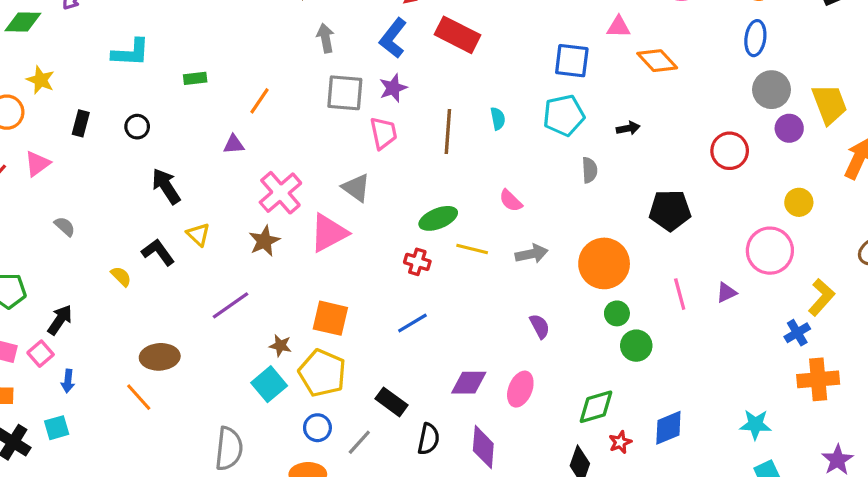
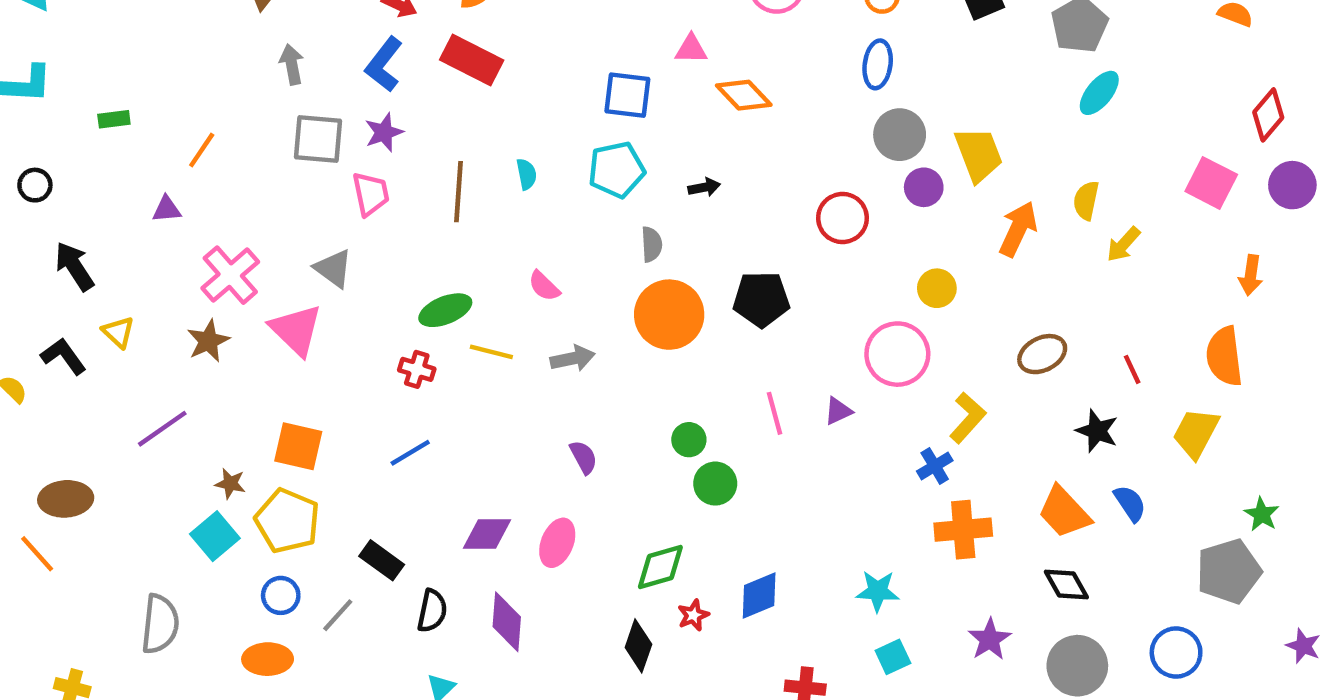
pink triangle: (329, 233) -> (296, 330), turned -48
orange circle: (604, 263) -> (669, 315), moved

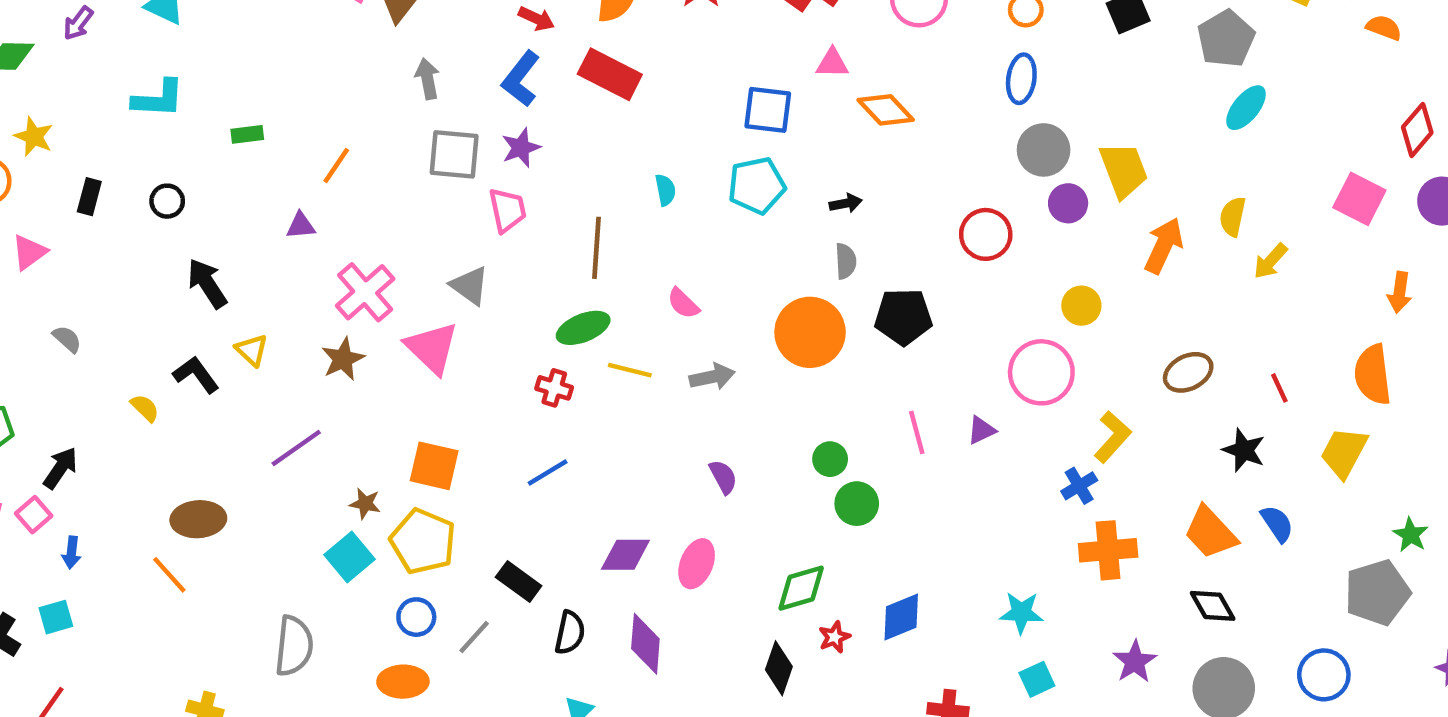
brown line: (458, 192) -> (596, 248), moved
gray semicircle: (652, 244) -> (846, 261), moved

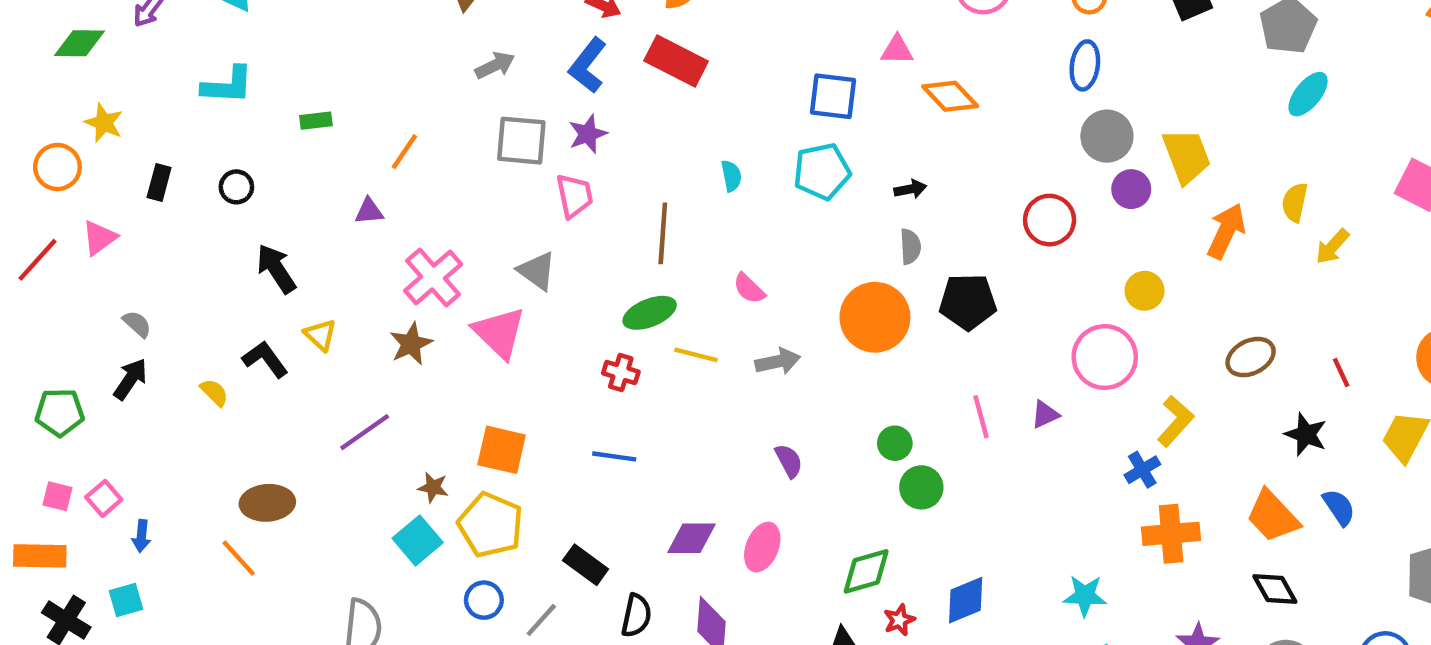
gray arrow: (427, 79) -> (495, 65), turned 75
black arrow: (60, 468) -> (130, 379), moved
blue line: (548, 472) -> (614, 456), turned 39

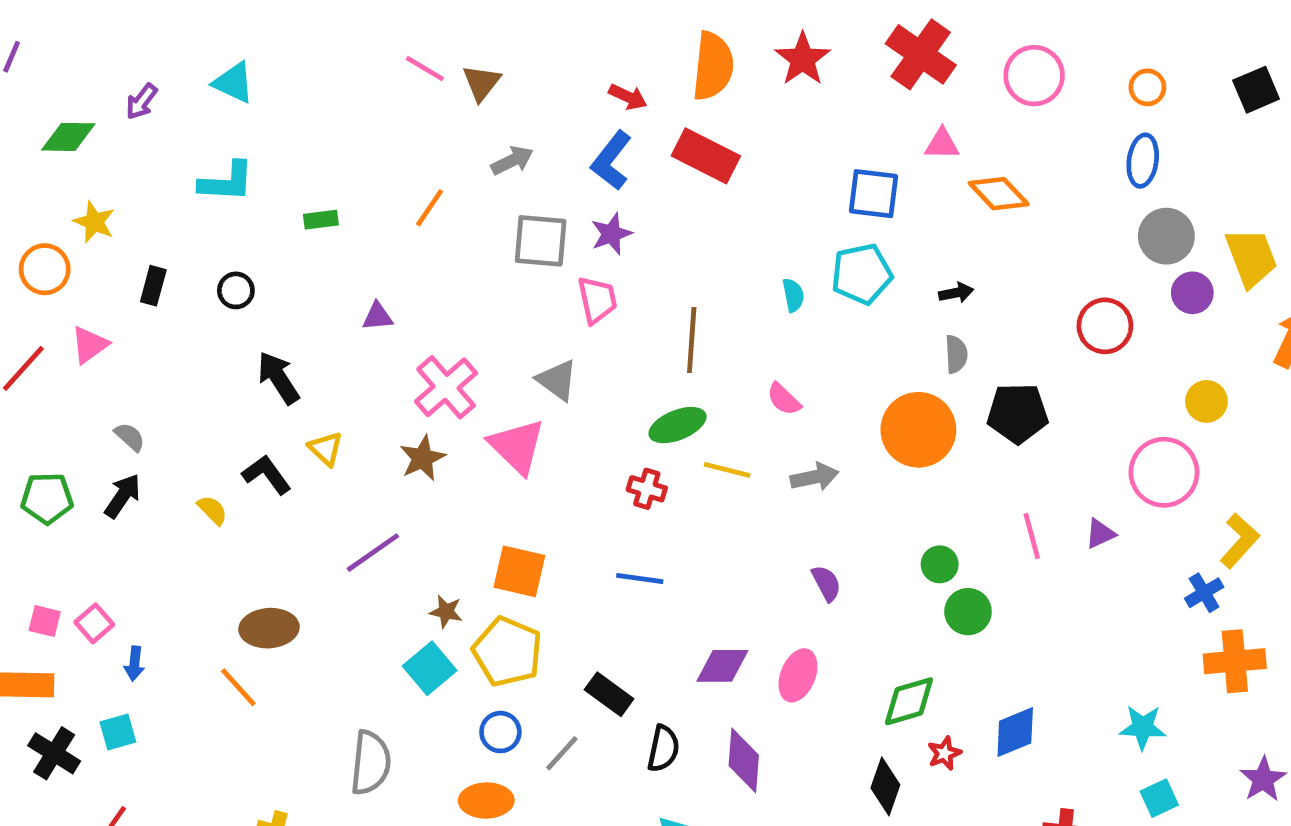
orange line: (404, 152) -> (430, 208), moved
cyan semicircle: (731, 176) -> (793, 295), moved
green pentagon: (60, 412) -> (47, 498), moved

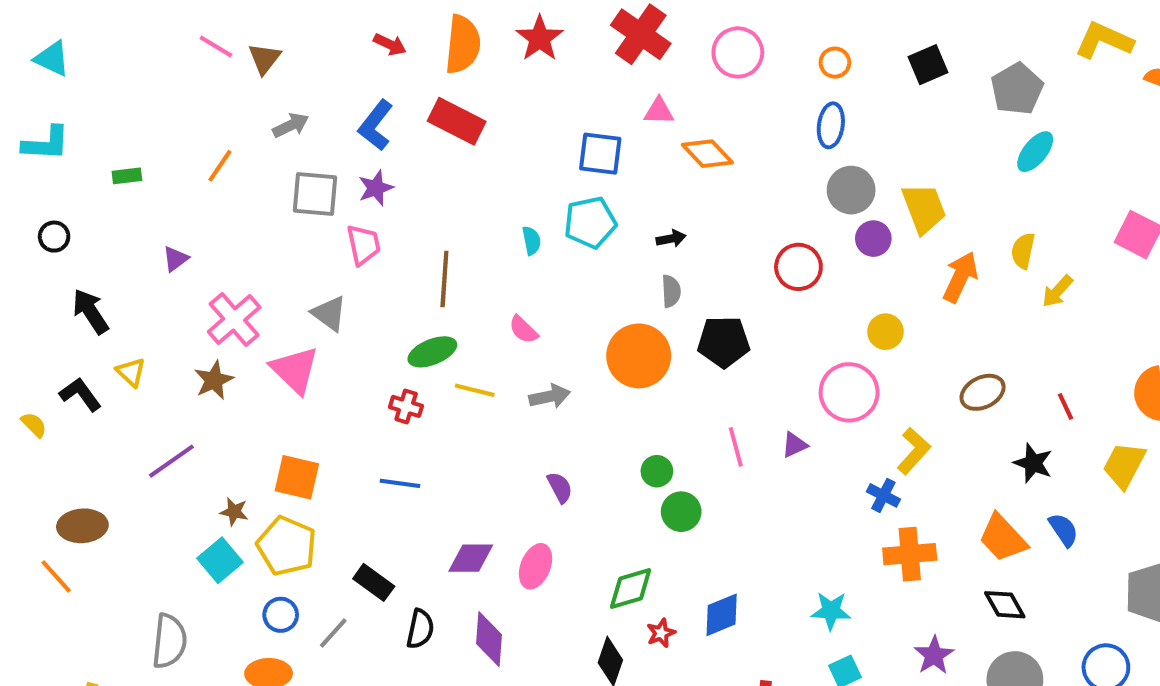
red arrow: (628, 97) -> (390, 44), moved
purple triangle: (378, 316) -> (175, 259), turned -32
blue cross: (1204, 593) -> (883, 495), turned -32

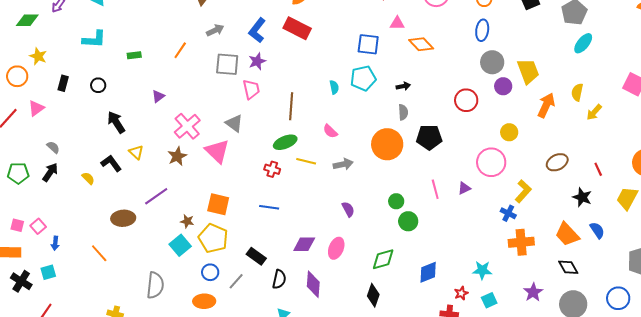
brown ellipse: (82, 526) -> (123, 218), moved
red star: (661, 633) -> (461, 293), moved

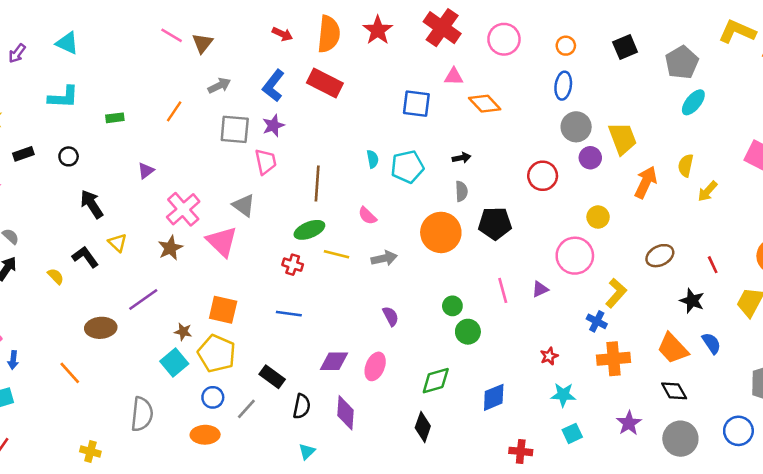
cyan pentagon: (363, 78) -> (407, 167), moved
black rectangle: (63, 83) -> (23, 154), turned 56
red star: (461, 293) -> (549, 356), moved

